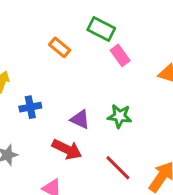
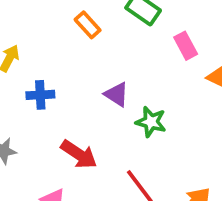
pink rectangle: (120, 55) -> (186, 46), moved
purple triangle: (80, 119) -> (117, 94), moved

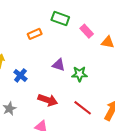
orange rectangle: (88, 25) -> (35, 34), turned -56
blue cross: (40, 95) -> (20, 75), turned -32

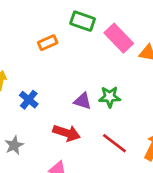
pink rectangle: (87, 31) -> (119, 38), size x1.5
purple triangle: (59, 65) -> (83, 101), moved

